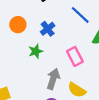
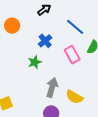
orange circle: (18, 25) -> (12, 26), moved
pink rectangle: (75, 56) -> (72, 55), moved

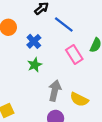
blue line: (75, 27) -> (64, 25), moved
blue cross: (45, 41) -> (34, 41), moved

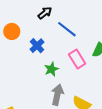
green star: (35, 65) -> (51, 69), moved

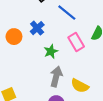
orange circle: (12, 31) -> (14, 37), moved

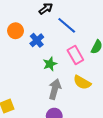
orange circle: (14, 37) -> (16, 31), moved
yellow semicircle: (80, 86) -> (82, 82), moved

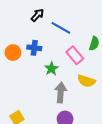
orange circle: (16, 31) -> (13, 53), moved
blue cross: (37, 40) -> (34, 48), turned -32

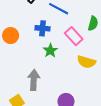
blue cross: (34, 48) -> (43, 28), moved
gray arrow: (61, 92) -> (34, 80), moved

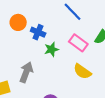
blue cross: (43, 28) -> (38, 32), moved
pink rectangle: (74, 36) -> (78, 43), turned -30

